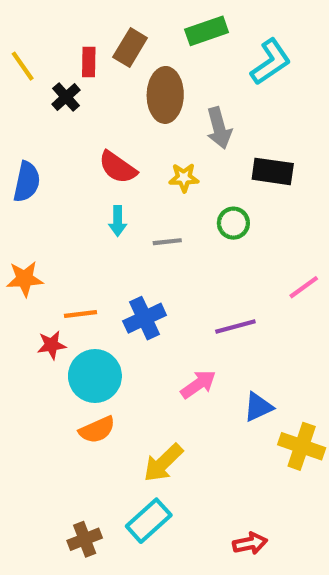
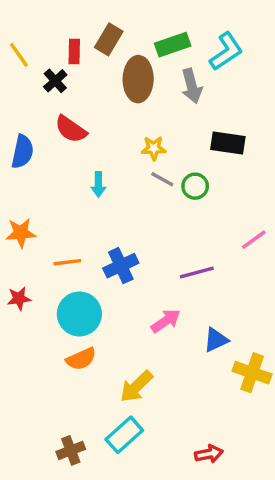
green rectangle: (207, 31) -> (173, 45), moved
gray arrow: (219, 128) -> (192, 86), moved
red semicircle: (118, 167) -> (71, 129), moved
gray line: (167, 242) -> (162, 179), moved, turned 35
red star: (52, 345) -> (19, 298), moved

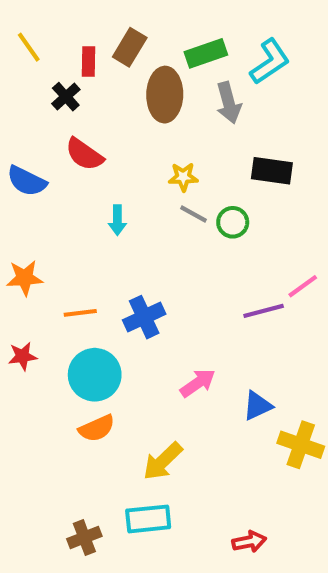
yellow line: (19, 55) -> (29, 47), moved
blue semicircle: (22, 152) -> (27, 181), turned 104
purple line: (197, 273) -> (264, 311), moved
cyan rectangle: (124, 435) -> (148, 519), turned 36

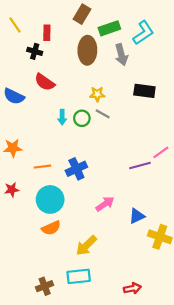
brown rectangle: (130, 47) -> (82, 14), moved
black cross: (66, 97) -> (35, 51), turned -32
green circle: (233, 222) -> (82, 118), moved

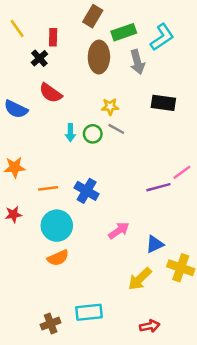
black cross: (35, 51) -> (39, 58), turned 32
blue cross: (76, 169) -> (87, 191), turned -35
yellow arrow: (86, 246) -> (140, 279), moved

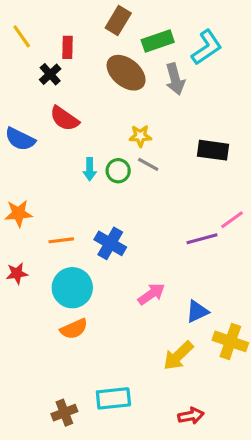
brown ellipse: (99, 57) -> (126, 73), turned -52
black rectangle: (163, 103) -> (213, 150), moved

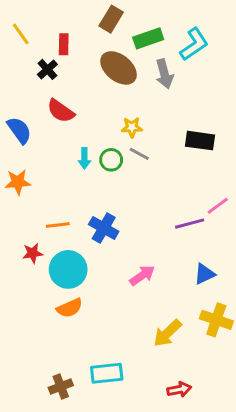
blue semicircle: (20, 139) -> (19, 130), turned -152
orange star: (19, 213) -> (18, 182), moved
red star: (17, 273) -> (33, 253), moved
blue triangle: (197, 311) -> (204, 274), moved

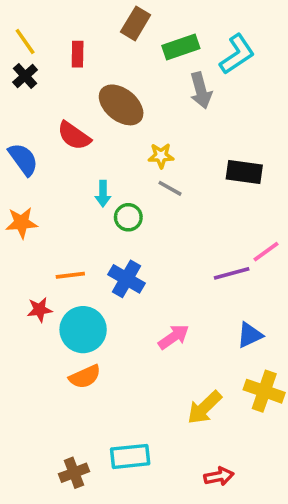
brown ellipse: (119, 68) -> (121, 105), moved
black cross: (47, 69) -> (25, 76), moved
green circle: (111, 160) -> (128, 217), moved

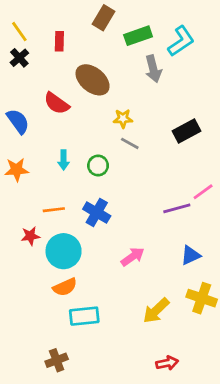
black rectangle: (244, 172) -> (186, 131), turned -36
cyan arrow: (103, 194) -> (64, 160), moved
cyan rectangle: (130, 456) -> (84, 316), moved

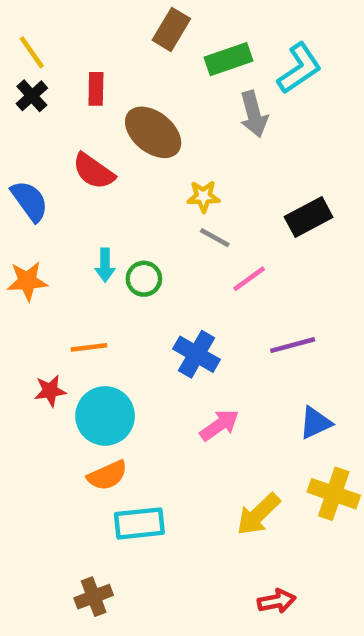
red rectangle: (59, 41) -> (96, 89), moved
green circle: (98, 166) -> (144, 279), moved
pink line: (203, 192) -> (249, 279), moved
blue cross: (97, 212) -> (197, 354), moved

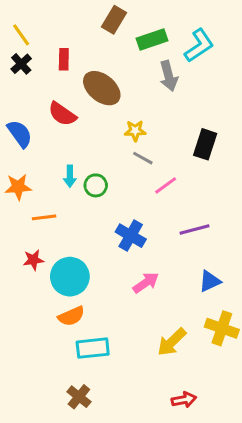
black rectangle: (309, 217) -> (205, 144), turned -44
orange line: (89, 347) -> (44, 217), moved
brown cross: (94, 597) -> (79, 397), moved, turned -30

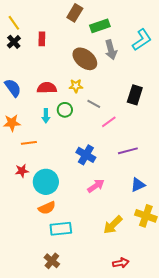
cyan L-shape: (199, 46) -> (142, 40), moved
brown ellipse: (102, 88) -> (85, 59), moved
red semicircle: (62, 114) -> (47, 88), moved, turned 144
yellow star: (135, 131) -> (76, 86), moved
green circle: (96, 185) -> (65, 110), moved

